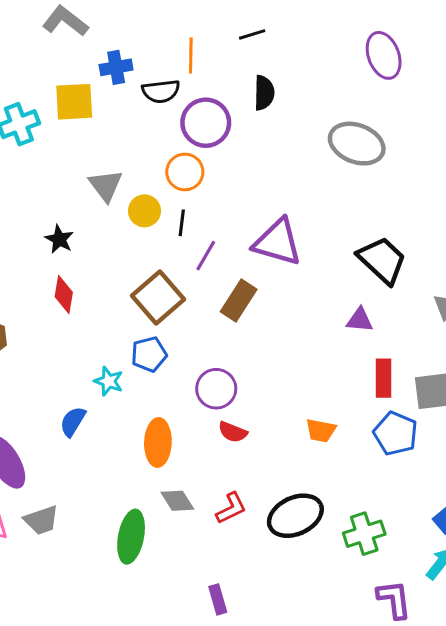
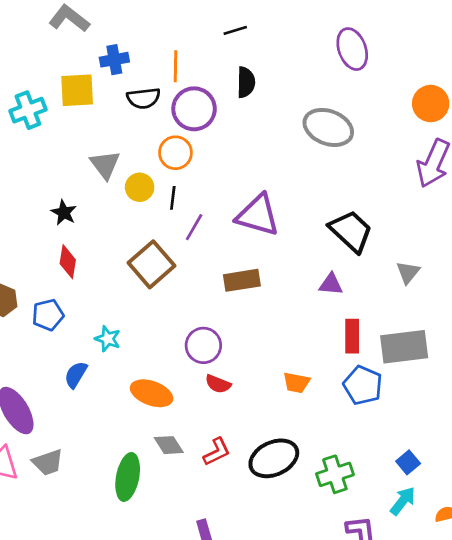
orange line: (191, 55) -> (175, 66), moved
black semicircle: (161, 91) -> (144, 98), moved
brown rectangle: (239, 301) -> (242, 280), moved, turned 48
blue pentagon: (149, 354) -> (48, 315), moved
orange ellipse: (158, 442) -> (152, 393), turned -72

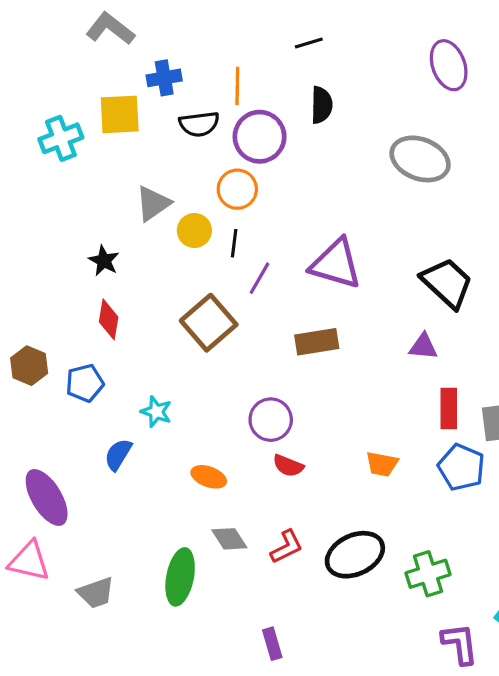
gray triangle: (105, 165) -> (153, 203), turned 32
orange ellipse: (152, 393) -> (209, 477), size x0.7
gray trapezoid: (48, 462) -> (96, 593), moved

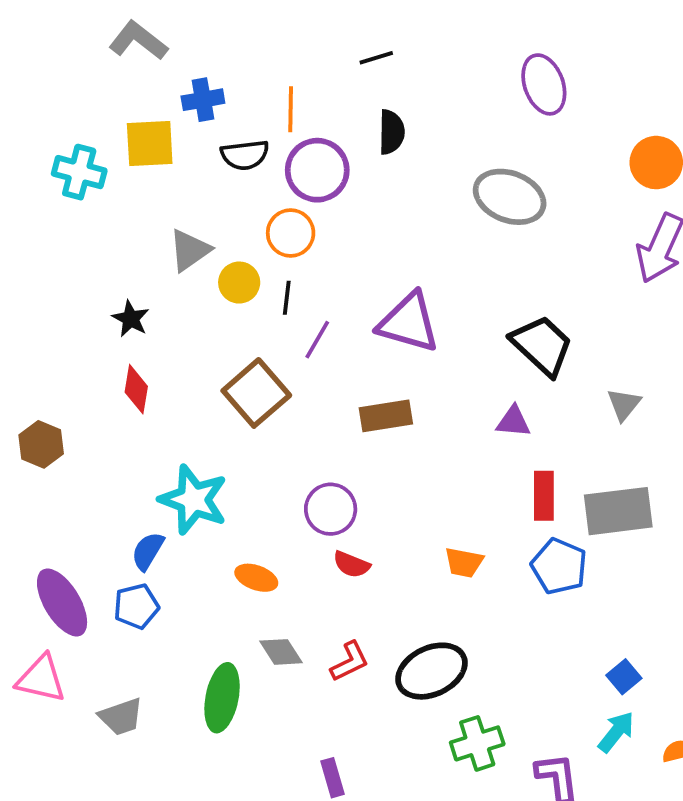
cyan cross: (61, 138) -> (79, 172), turned 36
blue pentagon: (85, 383) -> (136, 606), moved
cyan star: (156, 412) -> (193, 500), size x1.8
green cross: (428, 574) -> (477, 743), moved

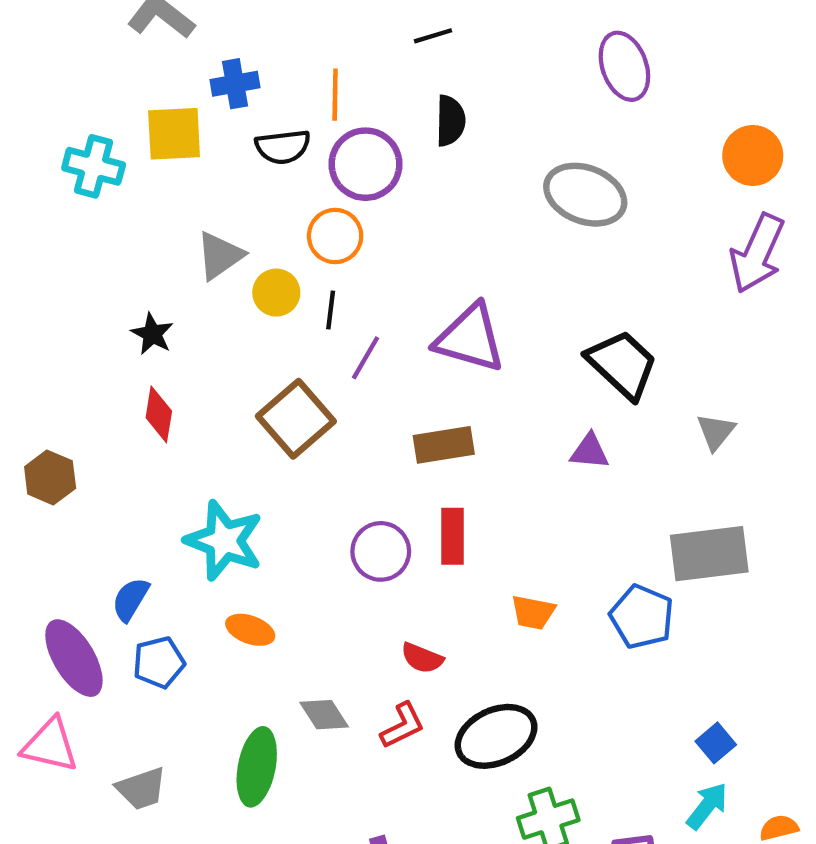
red rectangle: (544, 496) -> (453, 536), moved
blue semicircle: (148, 551) -> (131, 599), moved
red semicircle: (352, 564) -> (422, 658), moved
orange ellipse: (256, 578) -> (250, 630), moved

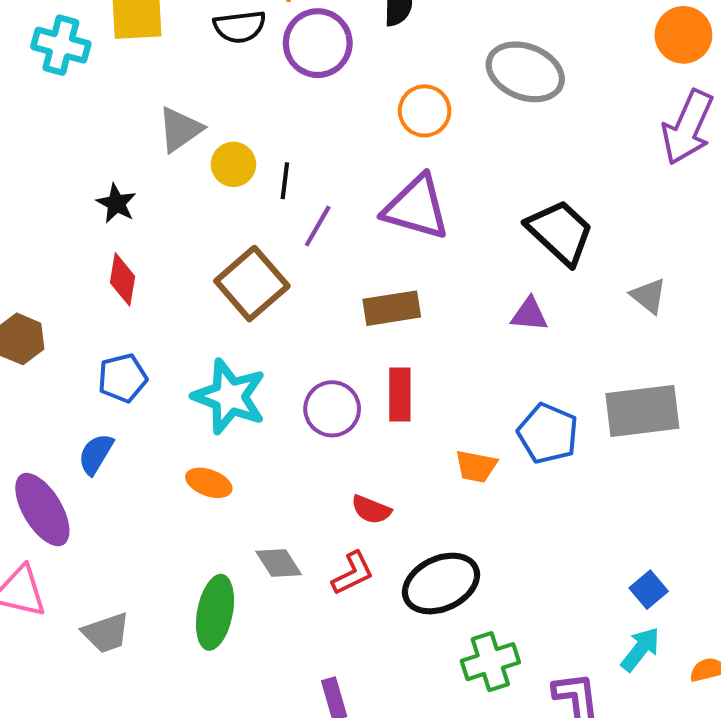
orange circle: (335, 236) -> (425, 111), moved
gray triangle: (716, 432) -> (649, 296), turned -30
cyan star: (224, 541) -> (229, 397), moved
blue pentagon: (642, 617) -> (548, 434), moved
blue pentagon: (159, 662) -> (123, 378), moved

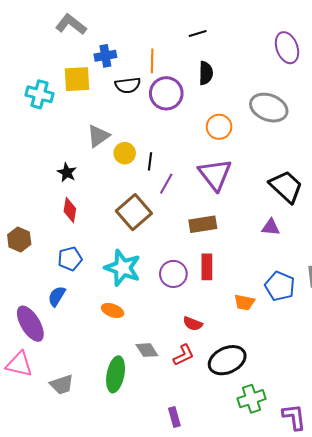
purple triangle: (416, 207) -> (215, 175), turned 36

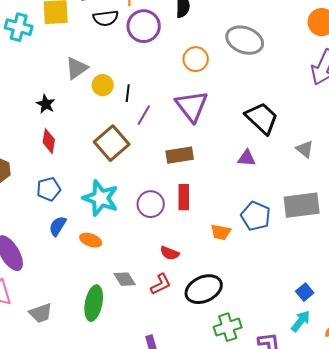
blue semicircle: (57, 296) -> (58, 226), moved

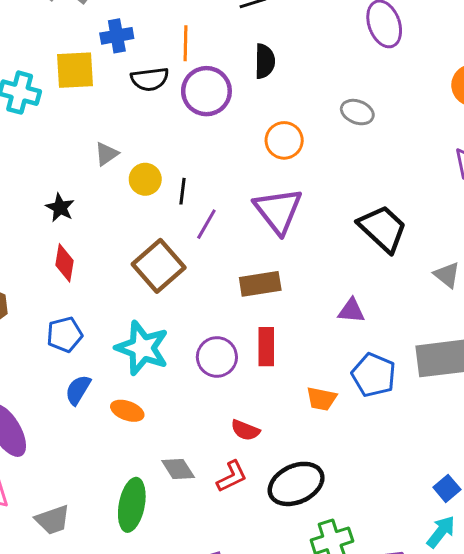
gray ellipse: (245, 40) -> (357, 112), size x0.6
gray triangle: (77, 68) -> (106, 154), size x0.7
purple triangle: (247, 158) -> (351, 311), moved

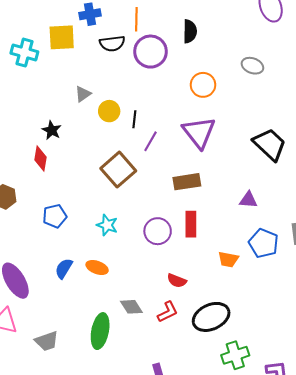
red diamond: (65, 263) -> (41, 159), moved
cyan star: (142, 348) -> (107, 225), size x0.6
blue semicircle: (78, 390) -> (64, 268), moved

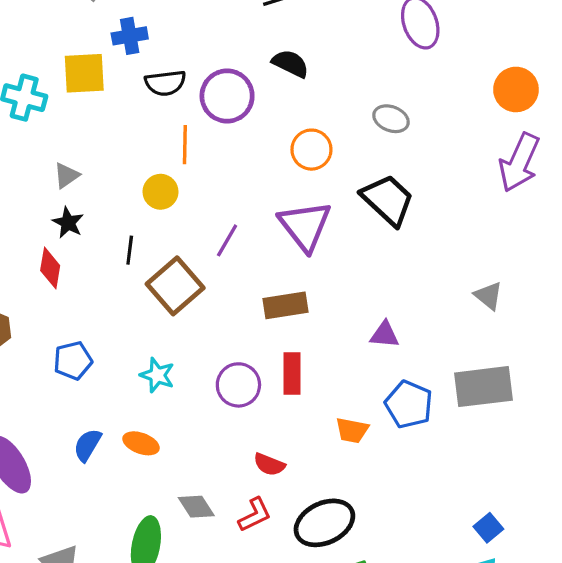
orange line: (136, 19) -> (185, 145), moved
black semicircle: (190, 31) -> (290, 64), turned -65
gray triangle: (83, 94) -> (66, 176), moved
black line: (134, 119) -> (130, 250), moved
black trapezoid: (270, 144) -> (388, 200), moved

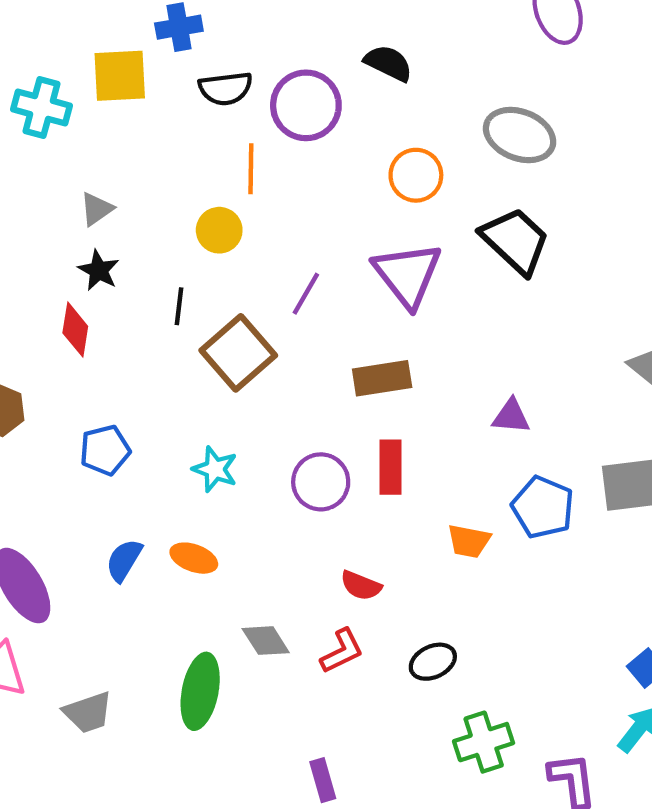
gray ellipse: (391, 119) -> (520, 135), size x1.5
black ellipse: (324, 523) -> (433, 662), size x0.6

